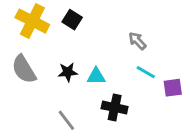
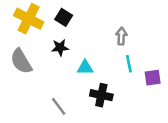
gray arrow: (137, 41) -> (121, 36), turned 48
black star: (68, 72) -> (60, 47), moved
cyan line: (146, 72) -> (129, 64), turned 48

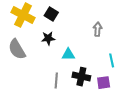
cyan line: (129, 64) -> (112, 60), moved
purple square: (153, 78) -> (104, 83), moved
gray line: (59, 106) -> (56, 81), moved, turned 42

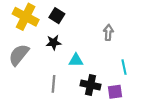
gray semicircle: (17, 49) -> (19, 55), turned 70
gray line: (56, 81) -> (54, 84), moved

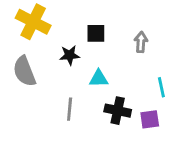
black square: (57, 16) -> (96, 33), moved, turned -32
gray semicircle: (19, 55) -> (24, 71), turned -60

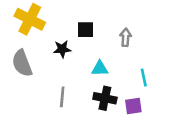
cyan triangle: (99, 79) -> (100, 68), moved

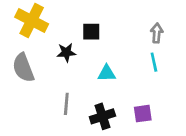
gray arrow: (126, 37) -> (157, 33), moved
cyan line: (144, 78) -> (154, 62), moved
black cross: (105, 98) -> (102, 116), moved, turned -30

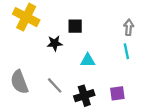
gray semicircle: (23, 68) -> (19, 82), moved
gray line: (66, 104) -> (55, 85), turned -48

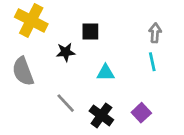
gray semicircle: (19, 82) -> (23, 71), moved
purple square: (117, 93) -> (141, 113), turned -35
black cross: (84, 96) -> (101, 115), turned -36

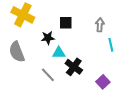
gray arrow: (155, 33) -> (100, 25), moved
cyan triangle: (106, 73) -> (59, 53), moved
black cross: (101, 115) -> (74, 67), moved

